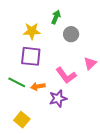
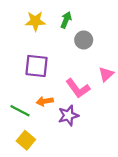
yellow star: (32, 31) -> (35, 21), moved
green line: (17, 82) -> (20, 111), moved

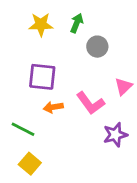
orange arrow: (45, 101) -> (53, 107), moved
purple star: (68, 115) -> (115, 135), moved

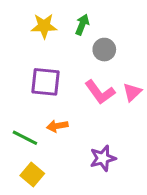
pink L-shape: (90, 103) -> (100, 92), moved
orange arrow: (53, 107) -> (57, 126), moved
purple star: (115, 135) -> (103, 158), moved

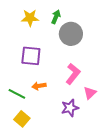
gray circle: (104, 50) -> (71, 34), size x1.5
pink L-shape: (100, 92) -> (73, 74), moved, turned -105
pink triangle: (132, 92) -> (90, 93), moved

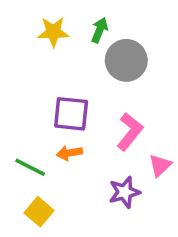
purple square: (31, 56) -> (71, 114), moved

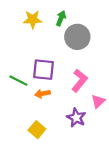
green line: (30, 167) -> (18, 81), moved
purple star: (124, 192) -> (76, 118), turned -30
yellow square: (39, 212) -> (37, 130), moved

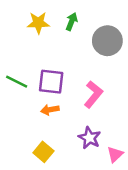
gray circle: (77, 37) -> (107, 41), moved
green line: (18, 81) -> (17, 82), moved
pink triangle: (98, 101) -> (115, 154), moved

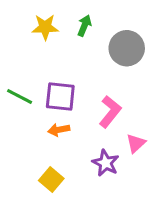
pink triangle: (115, 154) -> (136, 143), moved

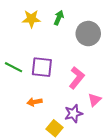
orange arrow: (59, 130) -> (35, 102), moved
purple star: (106, 163) -> (73, 114), turned 30
yellow square: (51, 179) -> (55, 128), moved

